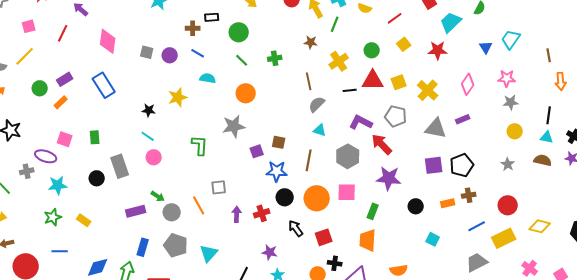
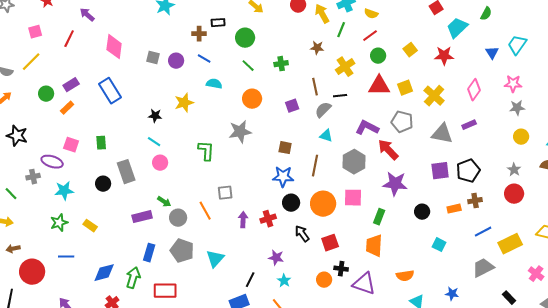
red line: (395, 18) -> (370, 36), moved
black line: (350, 90) -> (340, 96), moved
purple square: (257, 151) -> (292, 106), moved
red circle: (508, 205) -> (514, 194), moved

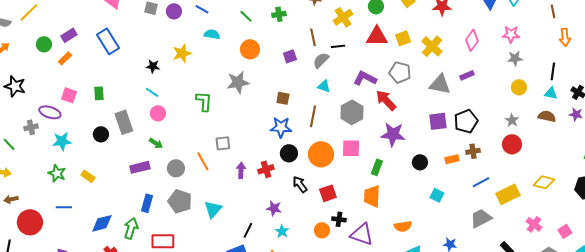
green arrow: (164, 202) -> (156, 143), moved
green star: (59, 223) -> (57, 173), turned -30

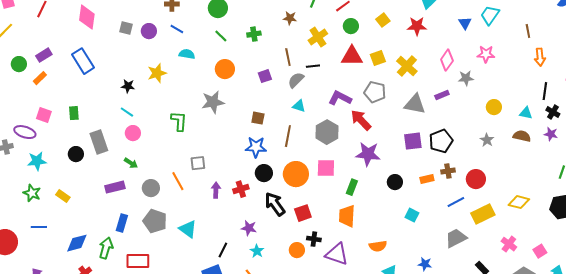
gray star: (515, 58) -> (466, 78), moved
black line: (553, 71) -> (545, 91), moved
red circle: (512, 144) -> (476, 179), moved
black arrow: (300, 184) -> (275, 204), size x1.4
cyan triangle: (213, 209) -> (188, 229), turned -36

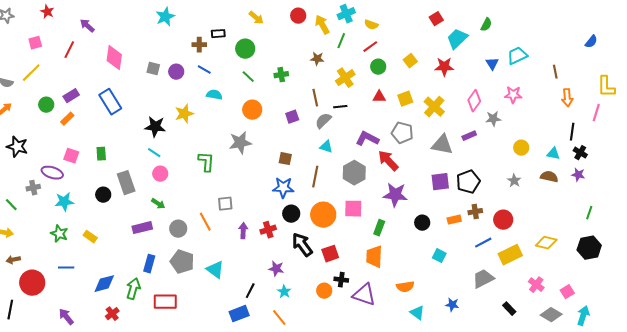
cyan trapezoid: (490, 15) -> (517, 56), turned 30
red triangle: (352, 56) -> (379, 97), size x0.6
black star: (128, 86) -> (155, 127), size x1.5

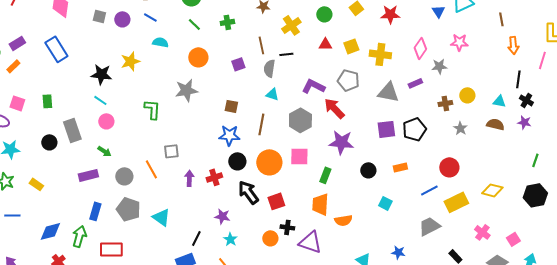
yellow cross: (434, 107) -> (380, 54), turned -35
gray semicircle: (323, 121) -> (269, 68), turned -36
brown cross: (475, 212) -> (445, 103), moved
orange semicircle: (405, 287) -> (343, 220), moved

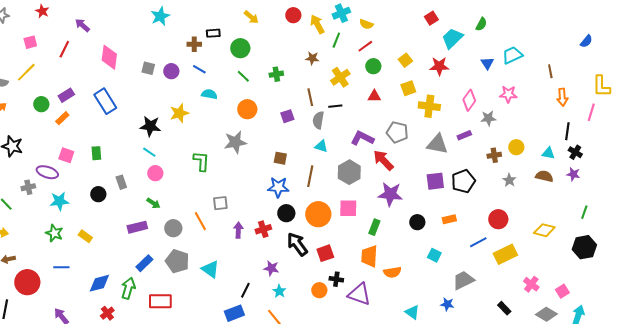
yellow square: (351, 46) -> (408, 88), moved
gray rectangle: (72, 130) -> (121, 182), size x0.6
yellow diamond: (492, 190) -> (544, 230), moved
blue rectangle: (95, 211) -> (144, 263), turned 30
gray trapezoid: (429, 226) -> (463, 280), moved

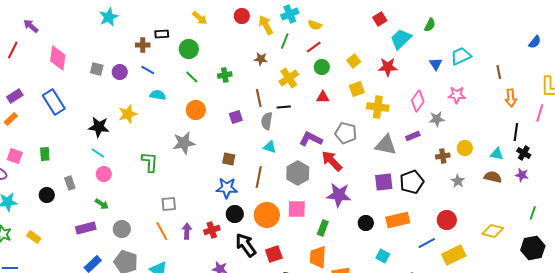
orange rectangle: (449, 219) -> (398, 220), size x1.6
orange line: (200, 221) -> (162, 231), moved

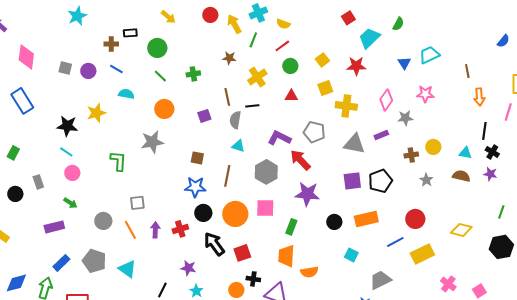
green rectangle: (45, 154) -> (13, 153), turned 32
gray circle: (122, 229) -> (103, 221), moved

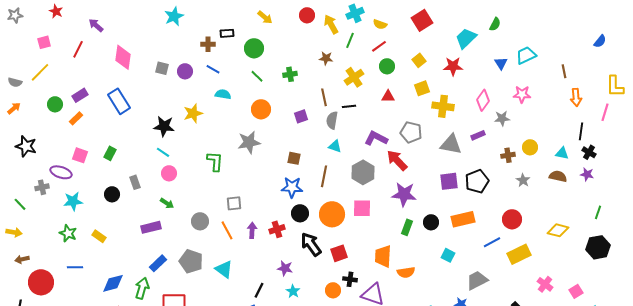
red square: (348, 18) -> (422, 20), moved, size x1.5
green rectangle: (291, 227) -> (407, 227), moved

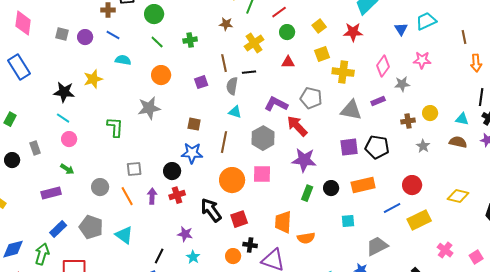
black pentagon: (477, 181) -> (377, 147), turned 30
black circle: (300, 213) -> (172, 171), moved
cyan square: (448, 255) -> (348, 221), turned -32

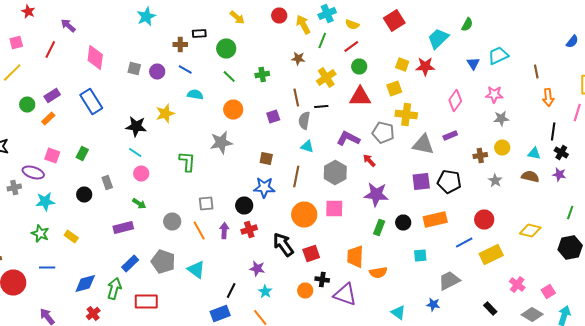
yellow square: (319, 26) -> (402, 64), moved, turned -32
red triangle: (288, 62) -> (360, 96), size x1.6
yellow cross: (343, 72) -> (406, 114), moved
gray star: (402, 84) -> (501, 118), moved
red arrow: (297, 126) -> (369, 160), size x0.6

